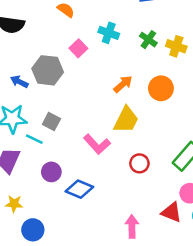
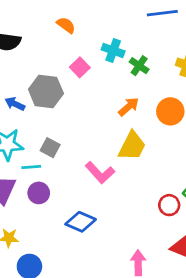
green cross: (148, 40) -> (139, 66), moved
cyan line: (34, 139) -> (31, 167), turned -30
red circle: (139, 163) -> (169, 205), moved
purple circle: (51, 172) -> (39, 193), moved

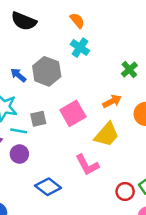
cyan cross: (113, 50) -> (80, 48), moved
pink square: (80, 67) -> (73, 113), moved, size x1.5
gray square: (50, 148) -> (38, 119), turned 35
pink L-shape: (100, 173) -> (87, 165), moved

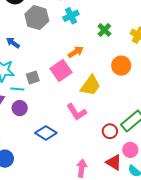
cyan cross: (80, 48) -> (71, 16), moved, turned 35
gray hexagon: (47, 71) -> (37, 18), moved
orange arrow: (112, 101) -> (76, 52), moved

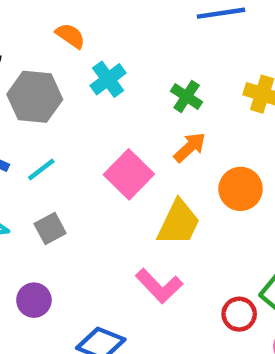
orange arrow: (76, 52) -> (190, 147), moved
orange circle: (121, 66) -> (241, 189), moved
pink square: (61, 70) -> (129, 174), moved
cyan line: (17, 89) -> (41, 170), moved, turned -32

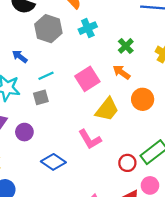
orange arrow: (190, 147) -> (121, 72), turned -114
cyan line: (41, 170) -> (46, 76), moved

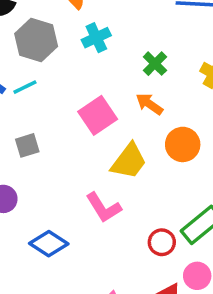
cyan line: (46, 76) -> (25, 87), moved

